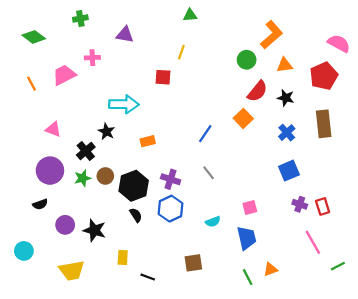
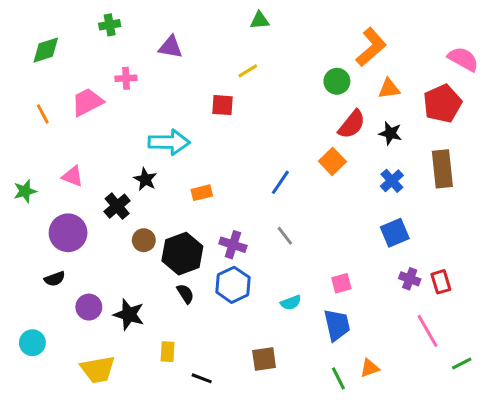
green diamond: (34, 37) -> (46, 50), turned -55
yellow line: (181, 52) -> (248, 71), turned 40
green star: (83, 178) -> (25, 191), moved

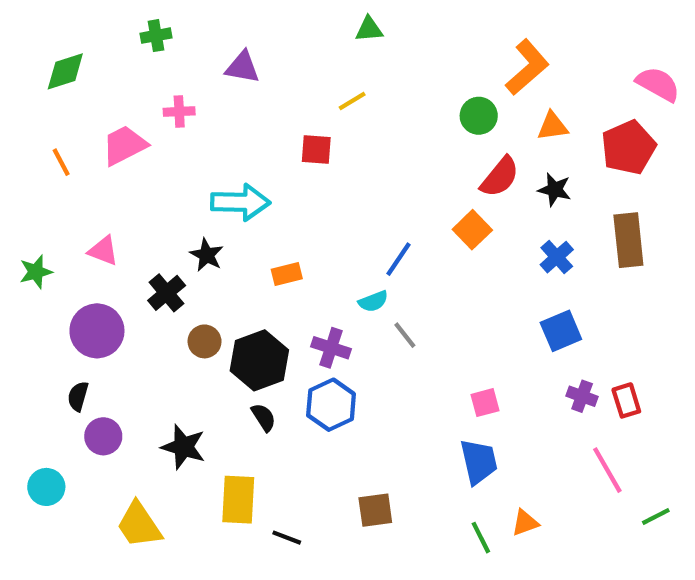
black semicircle: (55, 279) -> (78, 396), turned 126
cyan semicircle: (291, 303) -> (373, 301), moved
purple circle: (89, 307) -> (103, 436), moved
yellow rectangle: (168, 352) -> (238, 500), size x1.6
yellow trapezoid: (98, 369) -> (139, 525), turned 66

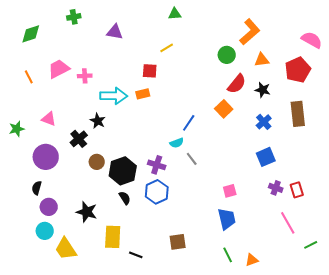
pink cross: (179, 112) -> (85, 76), moved
orange rectangle: (287, 274) -> (143, 94), moved
cyan circle: (46, 487) -> (45, 231), moved
orange triangle: (525, 523) -> (252, 260), moved

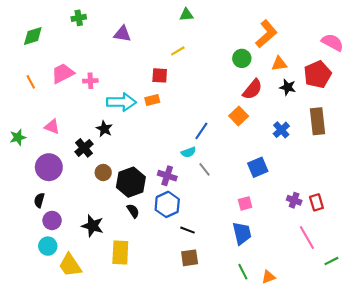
black star: (263, 90) -> (288, 87), moved
blue square: (266, 157) -> (258, 167), moved
black line: (136, 255) -> (187, 230), moved

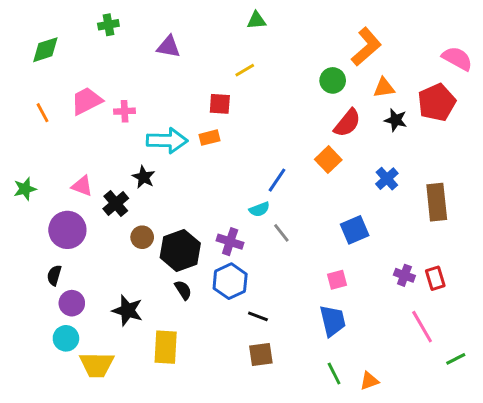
brown rectangle: (318, 121) -> (437, 202), moved
pink triangle: (52, 127) -> (82, 186), moved
yellow trapezoid: (70, 265) -> (97, 365), turned -55

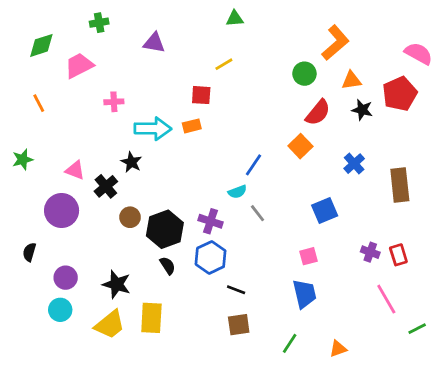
pink trapezoid: (86, 101) -> (79, 66), moved
green star: (25, 189) -> (23, 160), moved
black semicircle: (54, 275) -> (29, 252), moved
yellow trapezoid: (97, 365) -> (110, 325), moved, turned -40
green line: (334, 374) -> (290, 343), moved, turned 60

